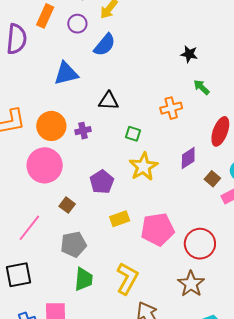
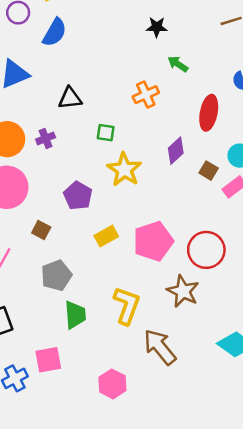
brown star: (191, 284) -> (183, 291), moved

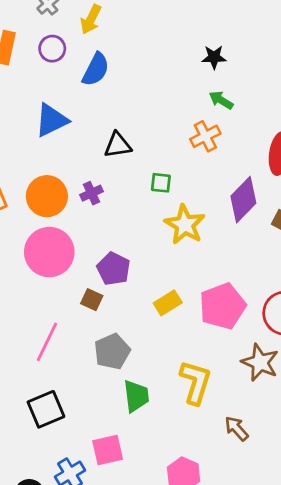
green arrow: (178, 64) -> (221, 100), moved
purple diamond: (176, 151) -> (243, 200), size x1.4
purple pentagon: (78, 196) -> (113, 269), moved
brown arrow: (160, 347) -> (237, 429), size x0.6

